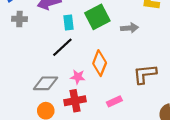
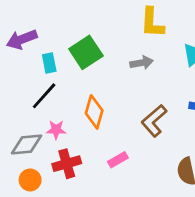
gray arrow: (129, 28) -> (142, 63), moved
brown L-shape: (145, 74) -> (154, 121), turned -30
pink star: (78, 77) -> (56, 130), moved

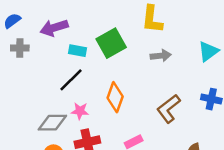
yellow L-shape: (152, 23) -> (152, 19), moved
cyan rectangle: (49, 63) -> (77, 51), turned -72

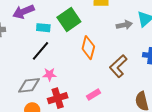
gray arrow: (161, 56) -> (124, 25), moved
orange diamond: (115, 97) -> (88, 48), moved

